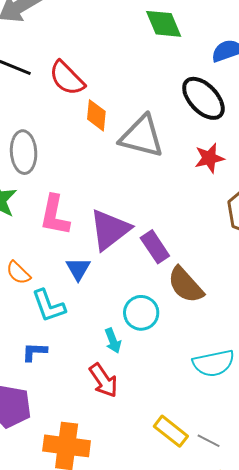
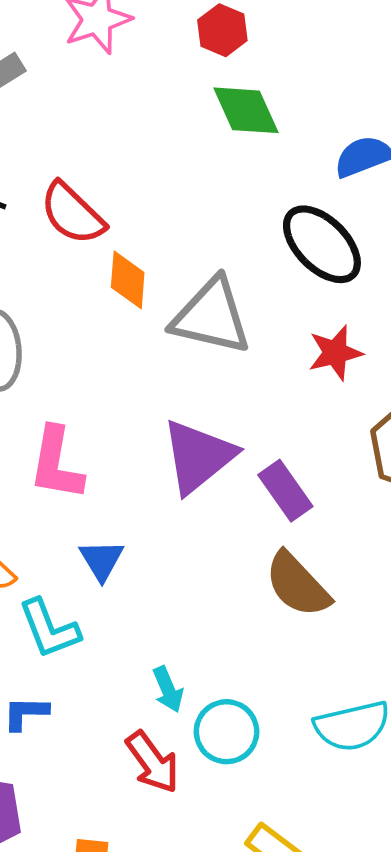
purple triangle: (110, 230) -> (198, 456), moved
purple rectangle: (155, 247) -> (285, 491), moved
cyan circle: (141, 313) -> (227, 732), moved

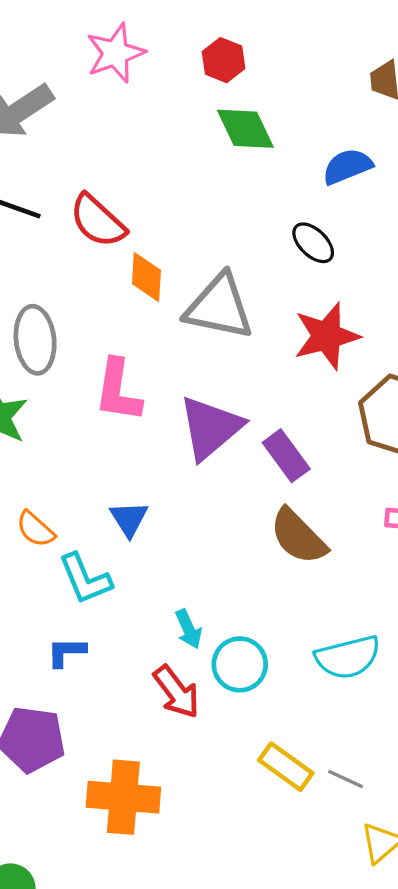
black ellipse: (322, 244) -> (313, 243), size x0.6
red star: (335, 353) -> (327, 336), size x1.4
pink L-shape: (56, 464) -> (118, 391), moved

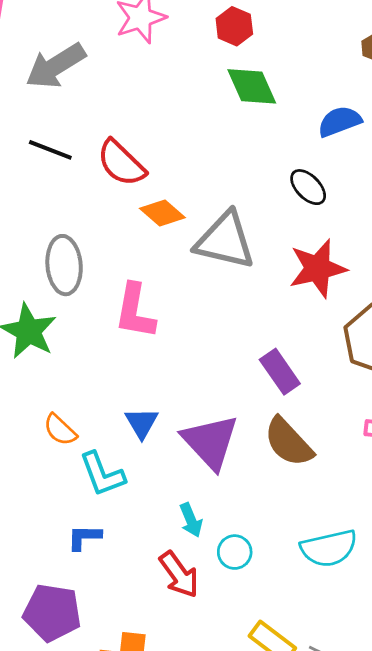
orange diamond: (146, 277) -> (162, 213), turned -54
purple triangle: (210, 428) -> (210, 442), moved, turned -34
cyan circle: (240, 664) -> (235, 552), size x0.7

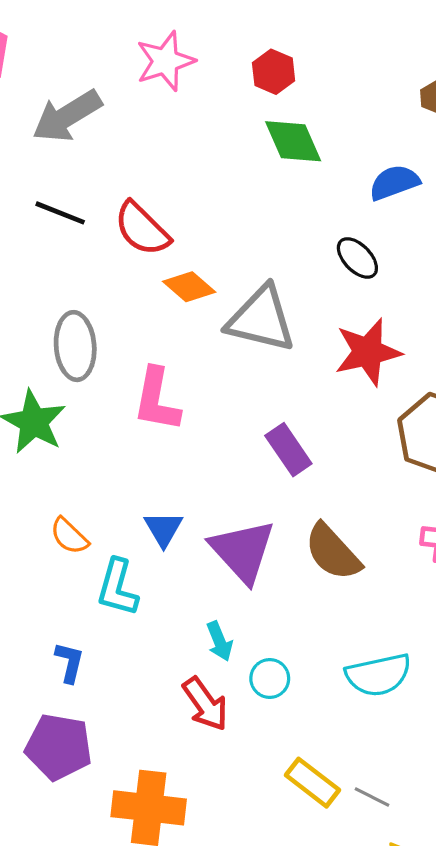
purple rectangle: (280, 372) -> (288, 450), moved
cyan L-shape: (102, 474) -> (117, 588), turned 36
blue L-shape: (84, 537) -> (70, 662), moved, turned 102

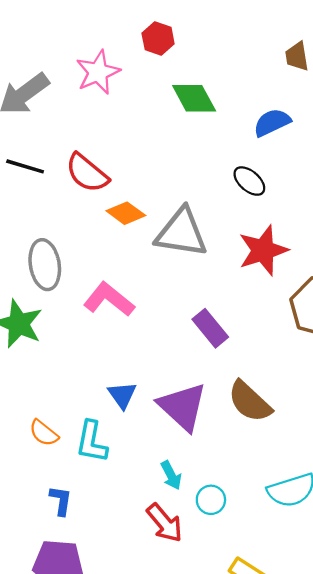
pink star: (165, 61) -> (98, 72), moved
red hexagon: (274, 72) -> (158, 39), moved
pink L-shape: (157, 400) -> (109, 299), turned 123
orange semicircle: (69, 536) -> (44, 433), moved

